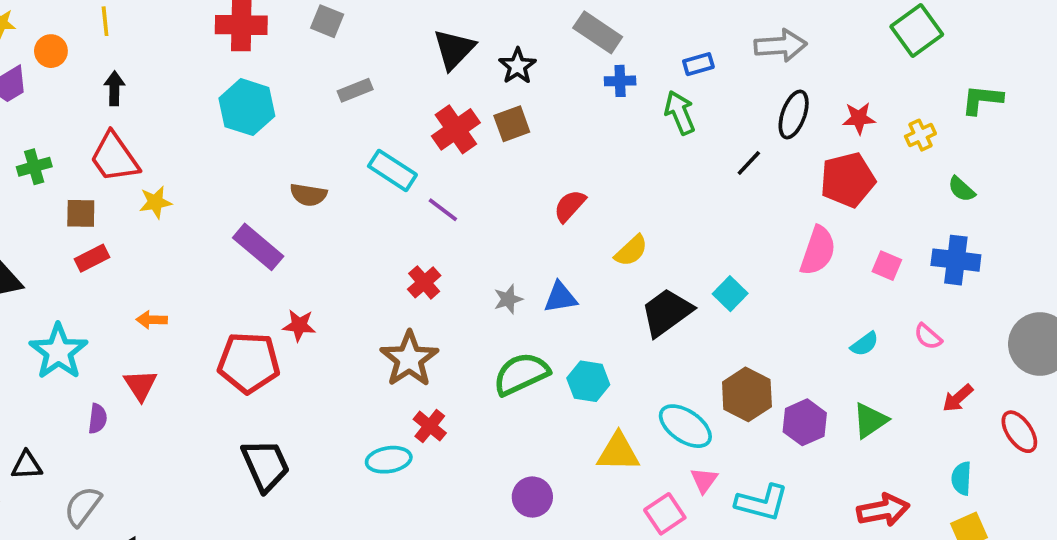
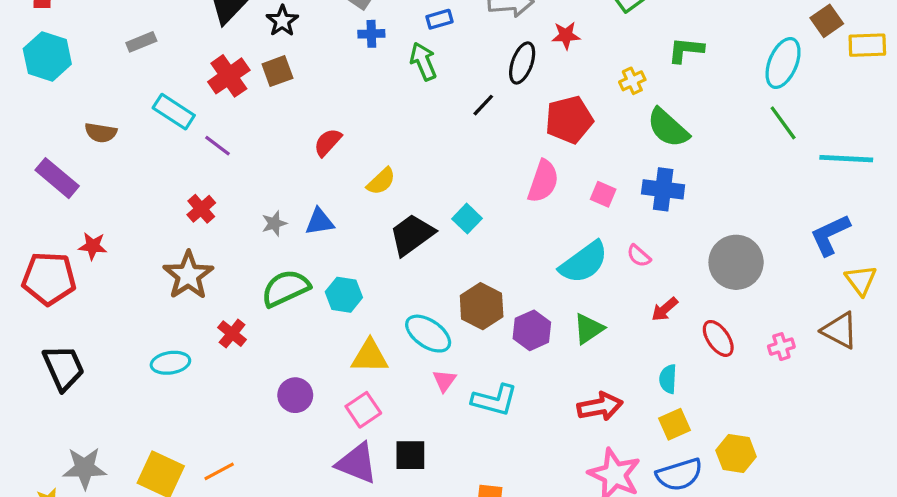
red star: (859, 118) -> (566, 35), moved
green semicircle: (962, 189) -> (668, 128), size x1.8
cyan semicircle: (864, 344) -> (584, 262), size x2.0
red cross: (430, 426) -> (232, 334), moved
pink square: (665, 514) -> (363, 410), moved

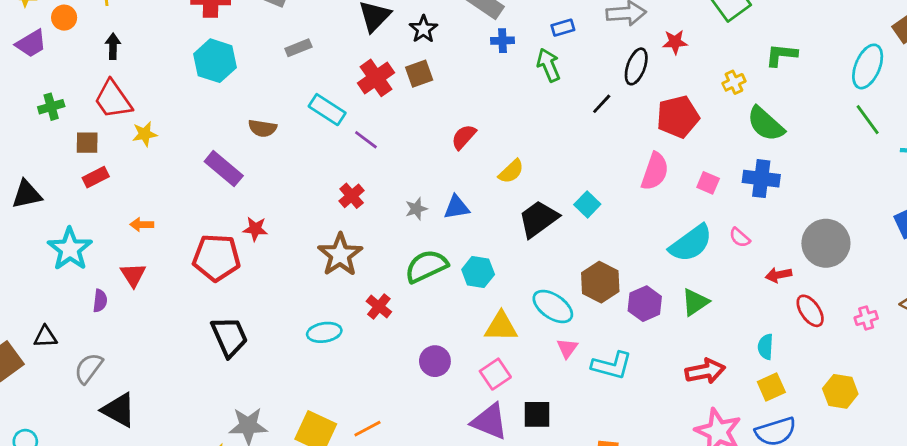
red arrow: (665, 309) -> (778, 275), moved, turned 30
yellow hexagon: (736, 454) -> (840, 391), moved

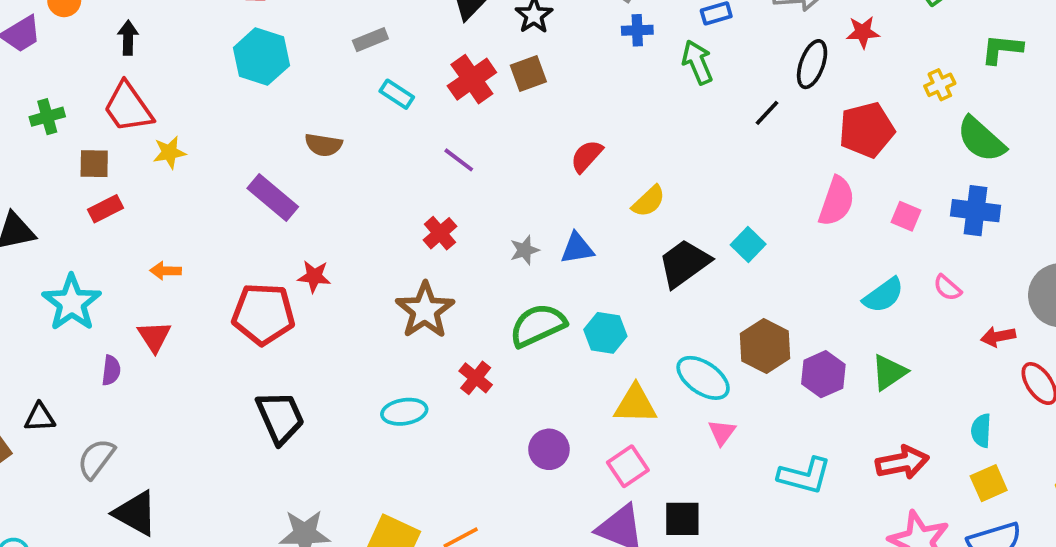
cyan rectangle: (327, 110) -> (397, 94), moved, size x0.7
cyan semicircle: (691, 243) -> (883, 295), size x0.7
cyan L-shape: (612, 365) -> (805, 476), moved

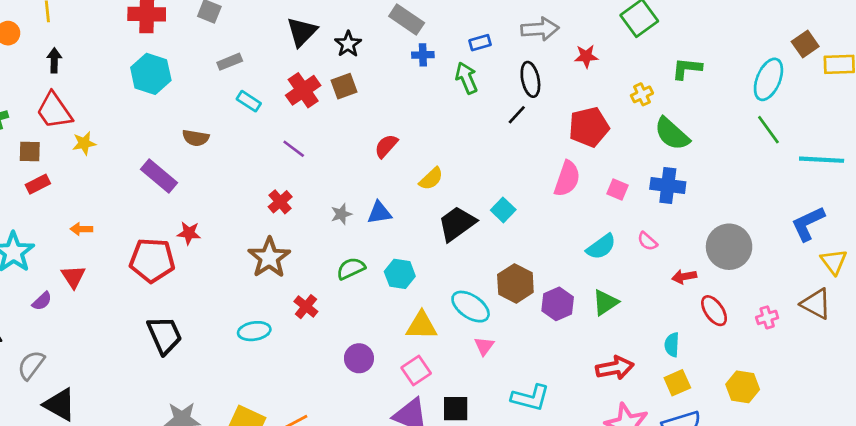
black ellipse: (812, 64) -> (530, 79), moved, turned -32
green semicircle: (538, 325) -> (351, 268), size x0.7
purple semicircle: (111, 370) -> (42, 301), turned 40
cyan L-shape: (805, 476) -> (530, 398), moved

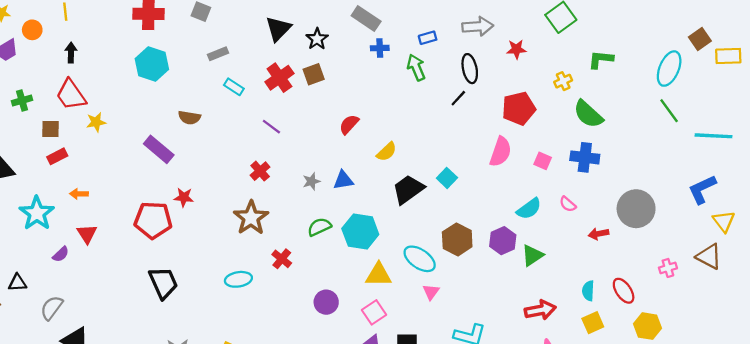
orange arrow: (81, 229) -> (79, 194), moved
cyan hexagon: (400, 274) -> (360, 231), size x1.4
purple hexagon: (558, 304) -> (503, 241), moved
red ellipse: (714, 311) -> (624, 291), moved

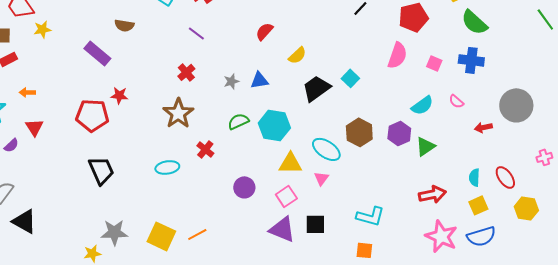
pink triangle: (431, 292) -> (321, 178), moved

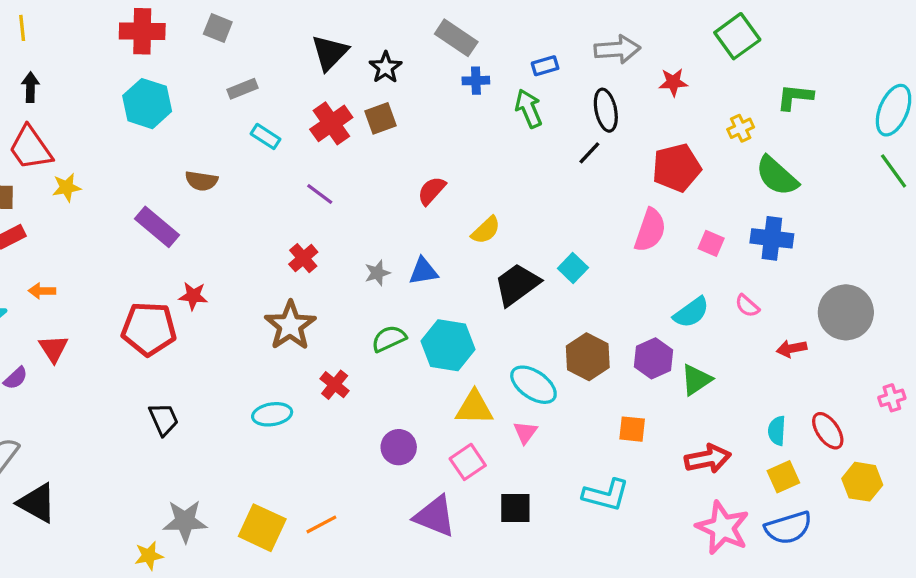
black trapezoid: (101, 170) -> (164, 419), size x0.7
purple triangle: (282, 229) -> (435, 516), moved
orange square: (364, 250) -> (632, 429), moved

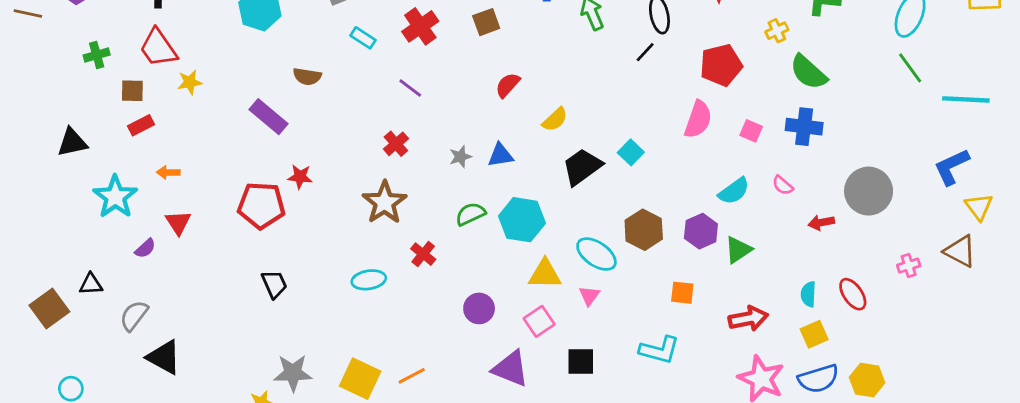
brown square: (381, 118) -> (486, 22), moved
yellow hexagon: (862, 482) -> (867, 380), moved

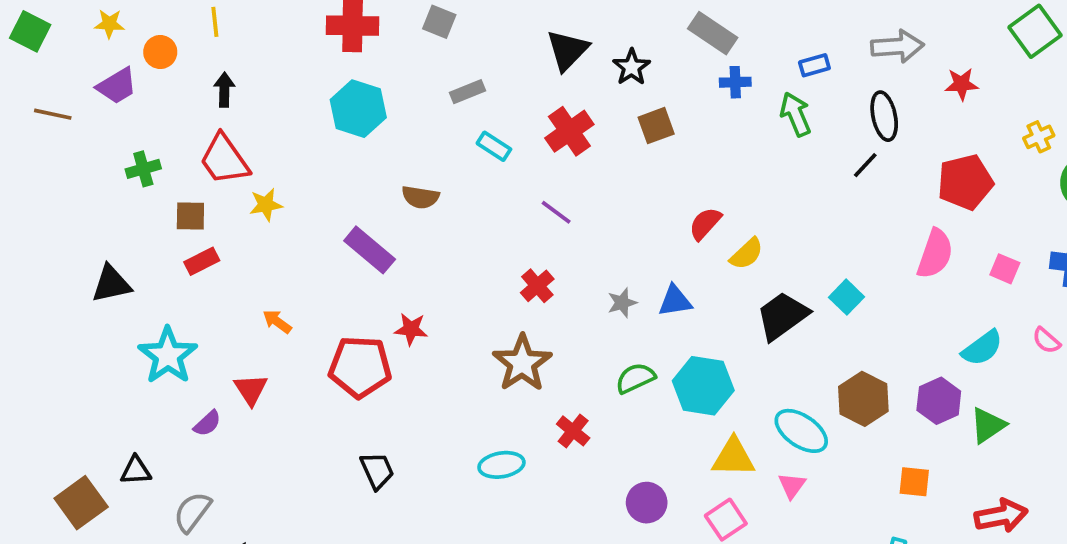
red semicircle: (508, 85) -> (705, 224), moved
orange arrow: (168, 172) -> (277, 322), moved, turned 35

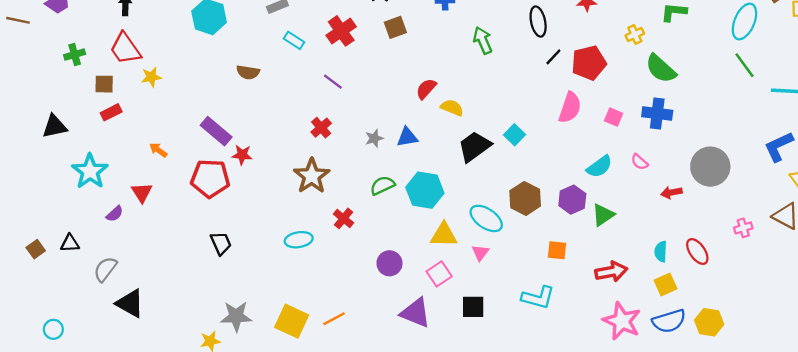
green arrow: (796, 114) -> (483, 40), moved
black line: (865, 165) -> (553, 57), moved
purple rectangle: (370, 250) -> (216, 131), moved
yellow semicircle: (747, 254) -> (452, 108), turned -115
brown square: (81, 503) -> (36, 249), moved, size x0.6

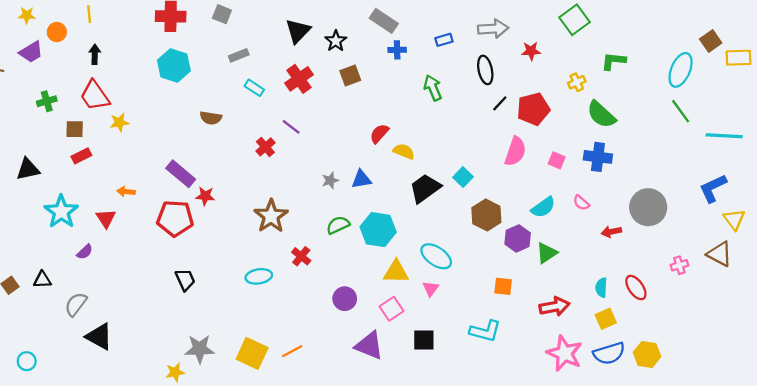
red cross: (321, 128) -> (265, 147), moved
orange arrow: (158, 150) -> (126, 192), turned -30
red triangle: (142, 193) -> (106, 218), moved
brown hexagon: (525, 198) -> (486, 215), moved

